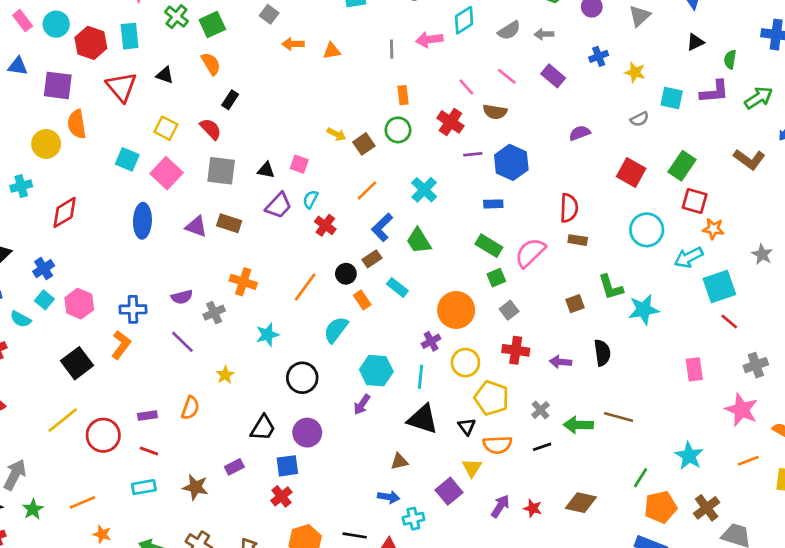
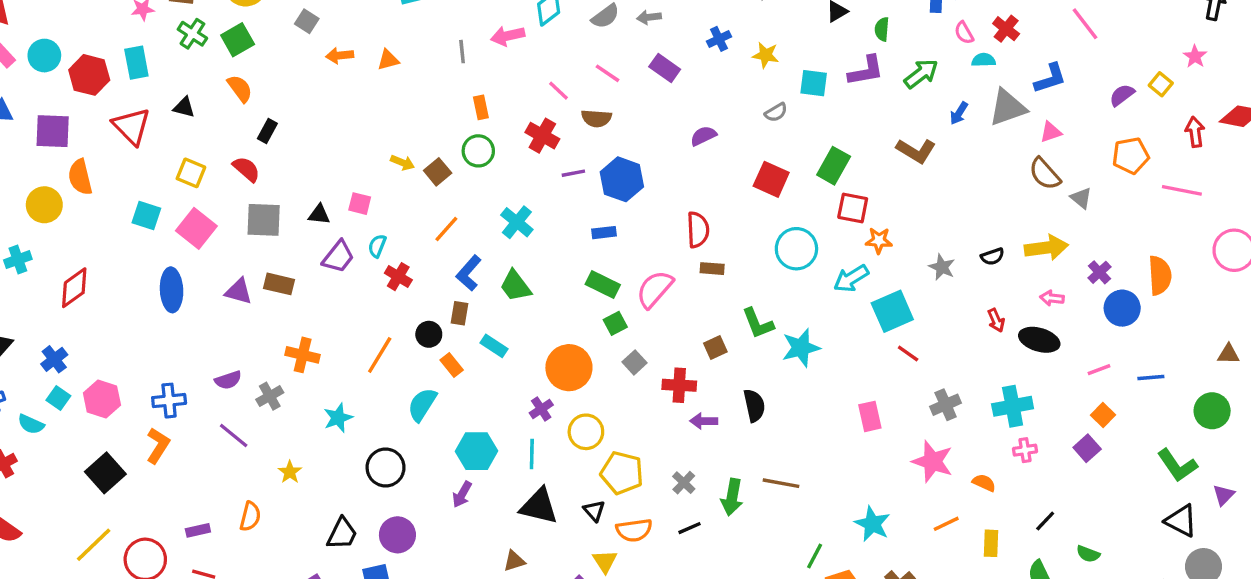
brown rectangle: (372, 259) -> (459, 313), turned -42
red cross: (516, 350) -> (679, 385), moved
green arrow: (578, 425) -> (732, 497), turned -76

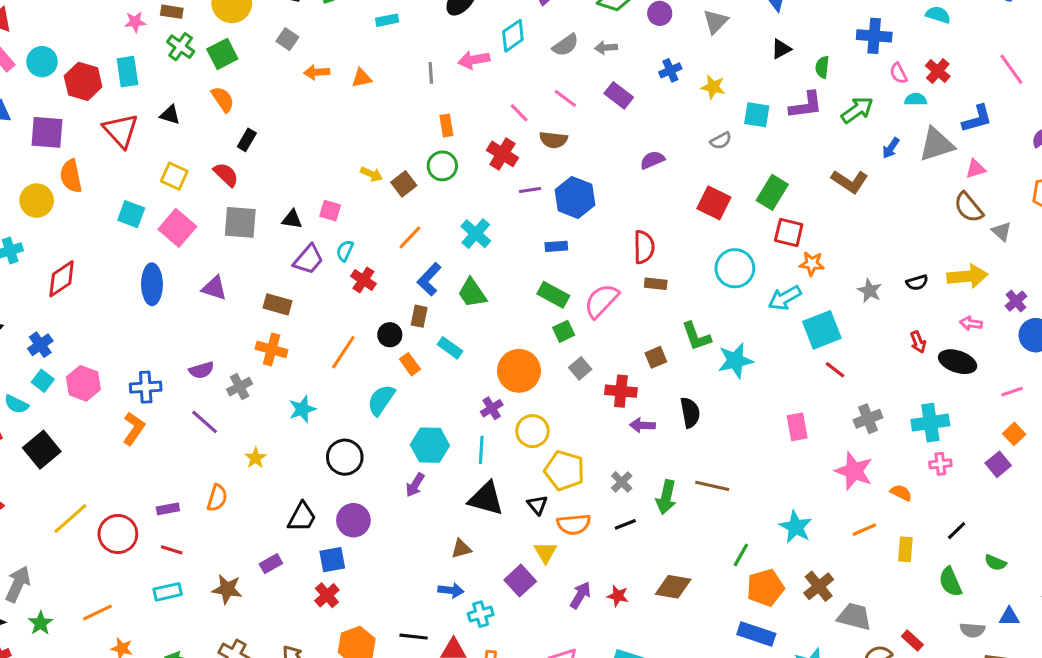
brown rectangle: (279, 284) -> (277, 304), moved
black square: (105, 473) -> (42, 450), moved

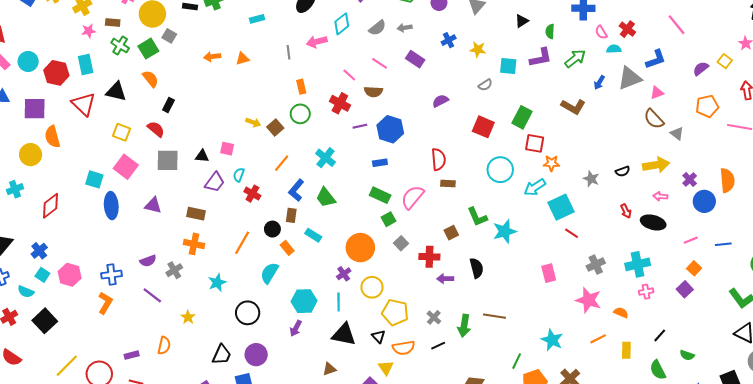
gray square: (287, 39) -> (169, 36), moved
black triangle: (170, 115) -> (116, 92), size x1.5
cyan square: (131, 214) -> (94, 179), moved

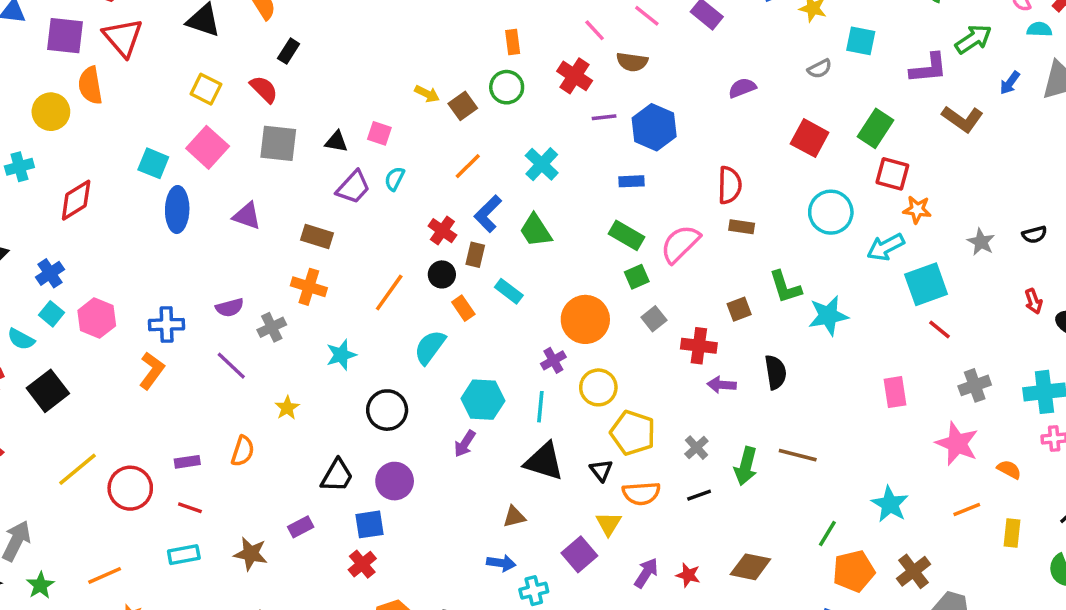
purple L-shape: (541, 58) -> (929, 68), moved
red triangle: (84, 104) -> (123, 37), moved
red cross: (252, 194) -> (442, 231), moved

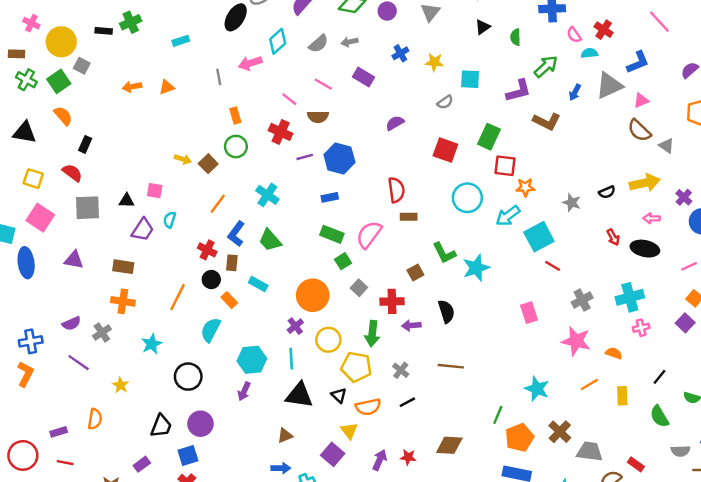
brown line: (798, 455) -> (451, 366), moved
green arrow: (746, 466) -> (372, 334), moved

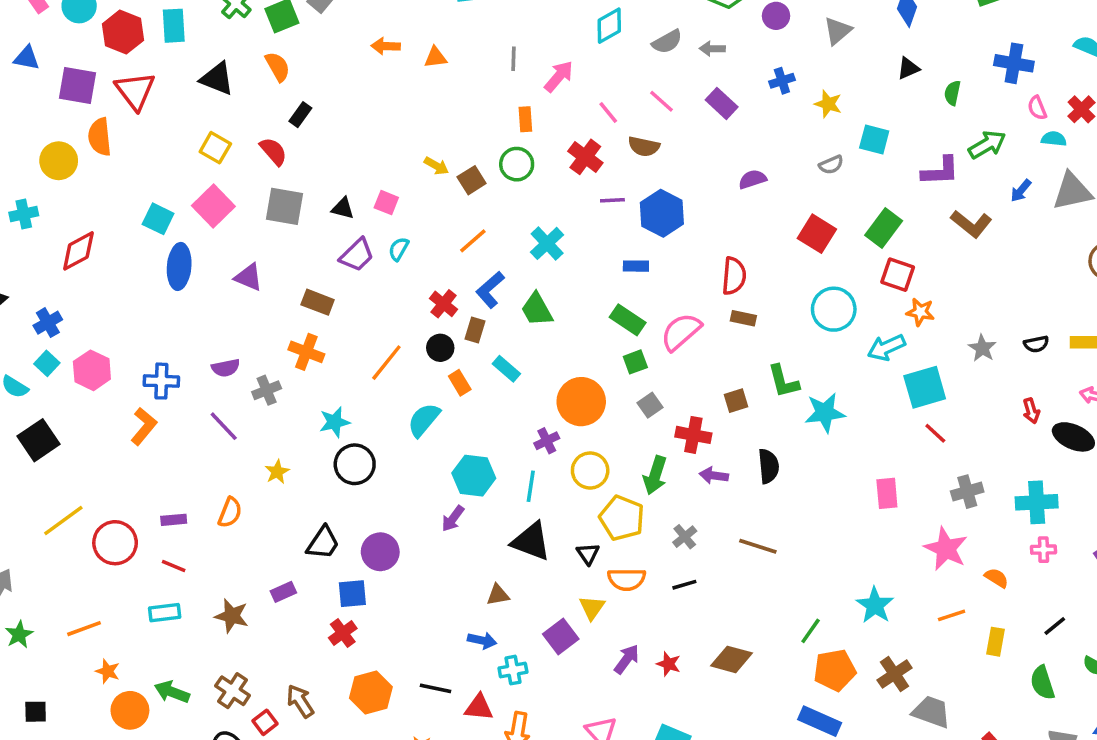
pink arrow: (250, 63) -> (559, 76), moved, turned 135
black circle: (188, 377) -> (355, 464), moved

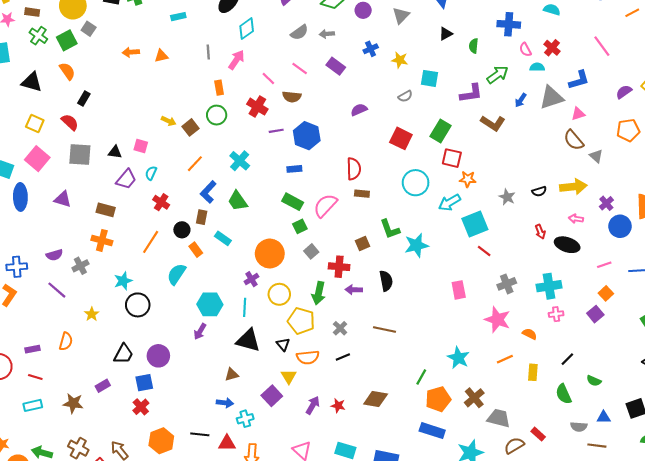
cyan diamond: (609, 26) -> (247, 29), moved
red cross: (443, 304) -> (161, 202), moved

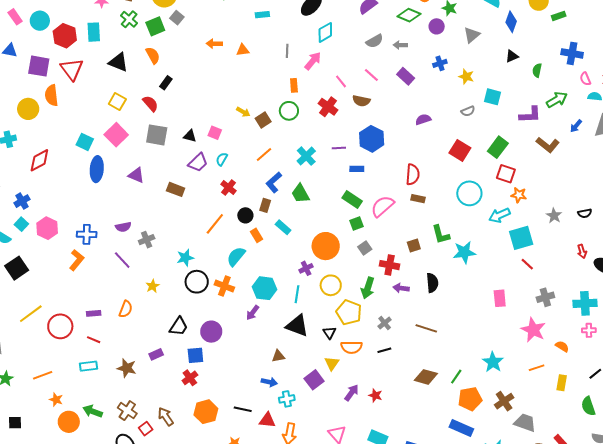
purple line: (276, 131) -> (339, 148), moved
orange cross: (102, 240) -> (224, 286), moved
brown diamond: (376, 399) -> (426, 377), moved

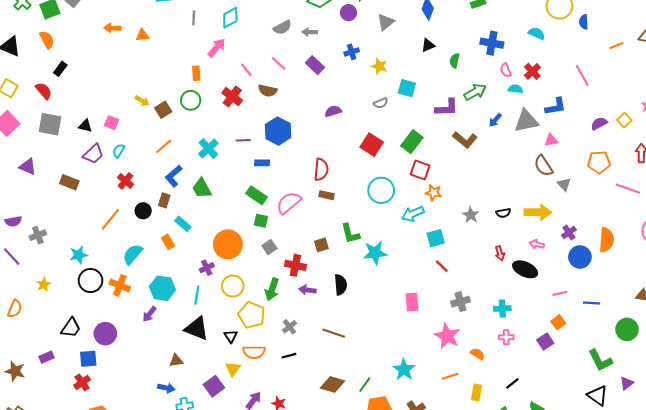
gray line: (287, 51) -> (194, 18), moved
green square: (356, 223) -> (261, 221), turned 32
orange rectangle: (257, 235) -> (168, 242), moved
cyan square: (521, 238) -> (436, 238), size x0.7
cyan cross: (585, 303) -> (502, 309), size x0.7

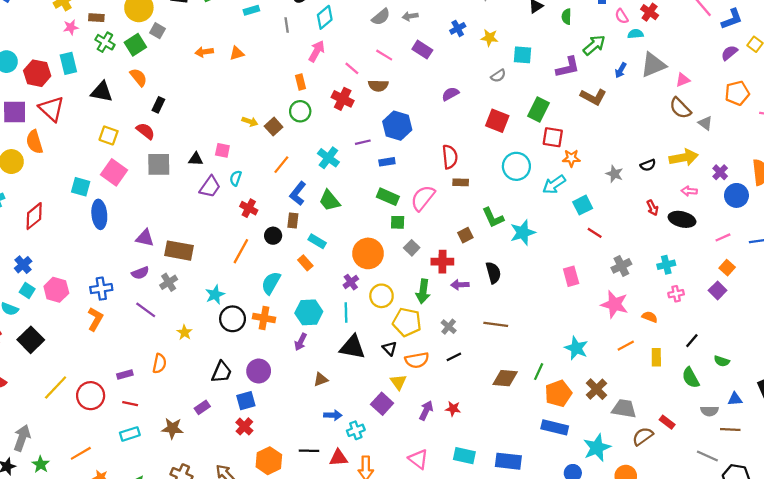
blue L-shape: (556, 106) -> (732, 19), moved
purple triangle: (28, 167) -> (145, 238), moved
brown rectangle: (69, 182) -> (179, 251), moved, size x1.4
brown triangle: (176, 361) -> (321, 380), moved

